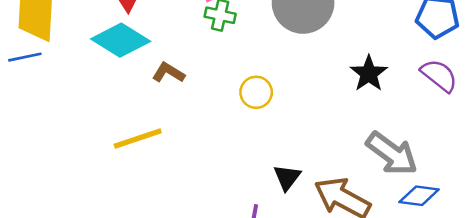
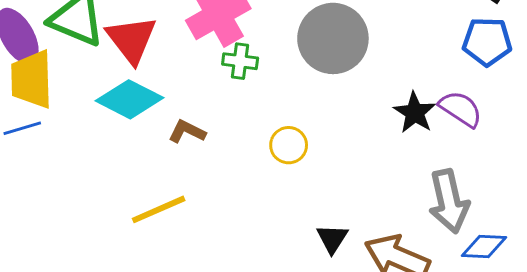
purple semicircle: (439, 75) -> (461, 109), moved
gray arrow: (392, 154) -> (449, 201), turned 46

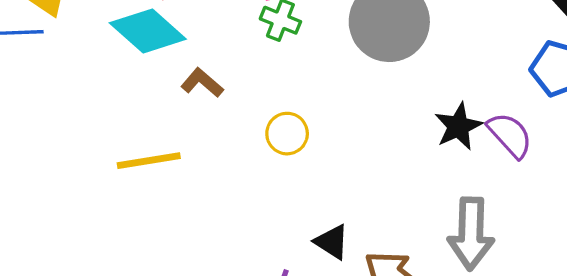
yellow circle: (289, 145) -> (287, 134), moved
black triangle: (332, 239) -> (332, 242), turned -44

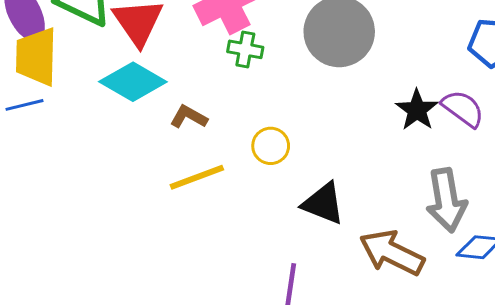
yellow line: (149, 161) -> (197, 177), moved
black triangle: (332, 242) -> (323, 203), moved, size x1.4

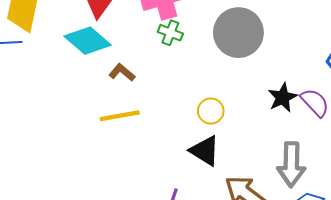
yellow circle: (271, 146) -> (211, 111), moved

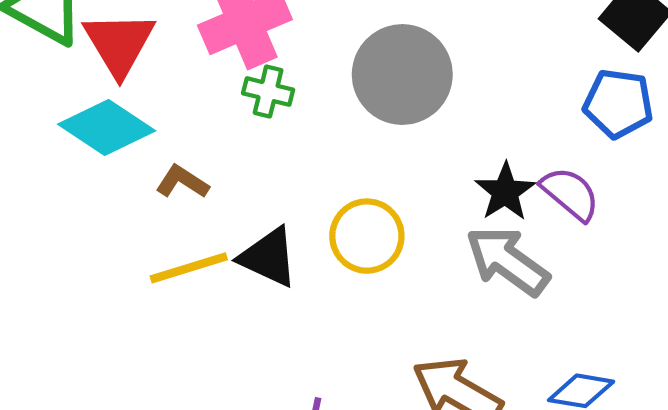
yellow circle: (211, 111) -> (367, 236), size x1.4
black triangle: (205, 151) -> (268, 257), moved
gray arrow: (291, 164) -> (507, 261), moved, turned 132

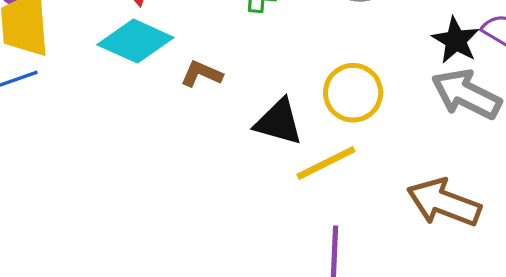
yellow line: (189, 268) -> (326, 163), moved

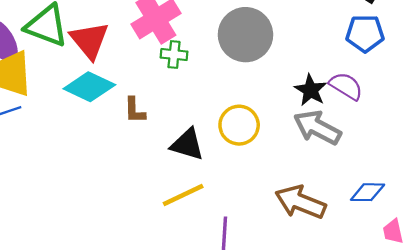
brown L-shape: (202, 74) -> (135, 110), turned -116
yellow line: (326, 163) -> (183, 195), moved

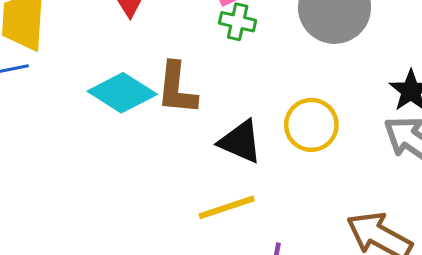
cyan diamond: (89, 87) -> (122, 93), moved
brown L-shape: (135, 110) -> (177, 88), size x1.5

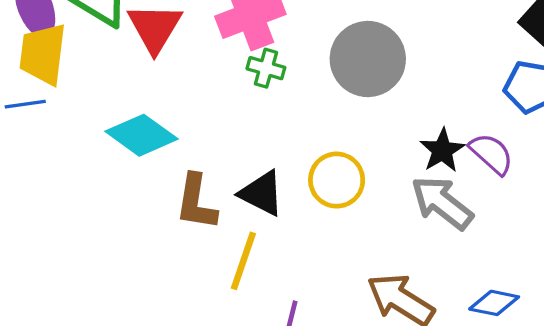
brown L-shape: (177, 88) -> (196, 202), moved
yellow line: (227, 207) -> (243, 261), turned -56

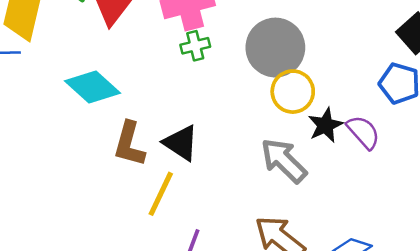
green cross: (266, 68) -> (195, 46), turned -36
yellow circle: (337, 180) -> (293, 92), moved
gray arrow: (442, 203) -> (284, 161), moved

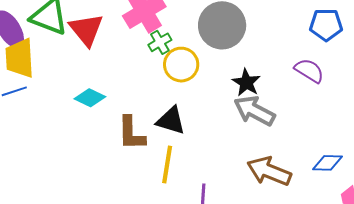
cyan diamond: (92, 87) -> (90, 98), size x0.7
yellow circle: (293, 92) -> (181, 65), moved
black star: (325, 125) -> (246, 83), moved

